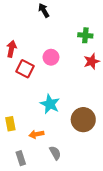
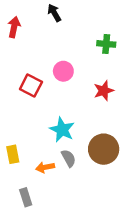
red arrow: (11, 49) -> (14, 27), moved
red star: (92, 61) -> (104, 91), moved
gray semicircle: (55, 153) -> (69, 158), moved

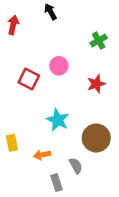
green cross: (106, 44) -> (99, 41), turned -35
gray semicircle: (69, 158) -> (76, 166), moved
gray rectangle: (26, 197) -> (56, 183), moved

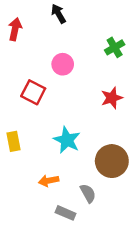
pink circle: (59, 66) -> (63, 64), moved
yellow rectangle: (12, 143) -> (14, 141), moved
gray rectangle: (56, 183) -> (65, 213), turned -49

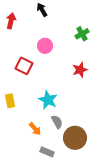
brown circle: (112, 161) -> (75, 138), moved
orange arrow: (49, 181) -> (35, 129), turned -120
gray semicircle: (88, 193) -> (57, 122), moved

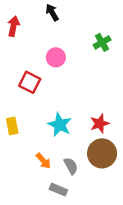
red star: (80, 70) -> (100, 123), moved
gray semicircle: (57, 122) -> (71, 166), moved
brown circle: (75, 138) -> (102, 153), moved

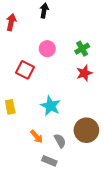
black arrow: (52, 12) -> (44, 11), turned 40
green cross: (102, 42) -> (82, 49), moved
red star: (100, 123) -> (84, 73), moved

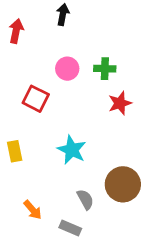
green cross: (82, 49) -> (105, 69), moved, turned 32
orange arrow: (37, 137) -> (33, 210), moved

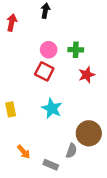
red square: (36, 99) -> (44, 71), moved
gray semicircle: (85, 199) -> (71, 151), moved, turned 48

